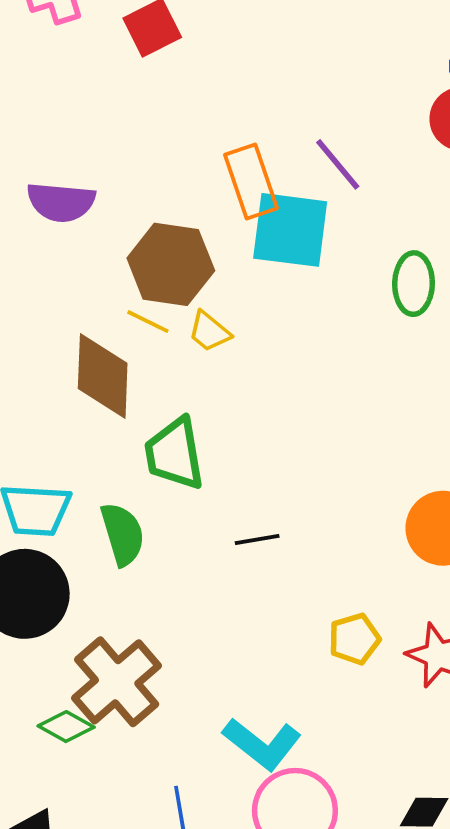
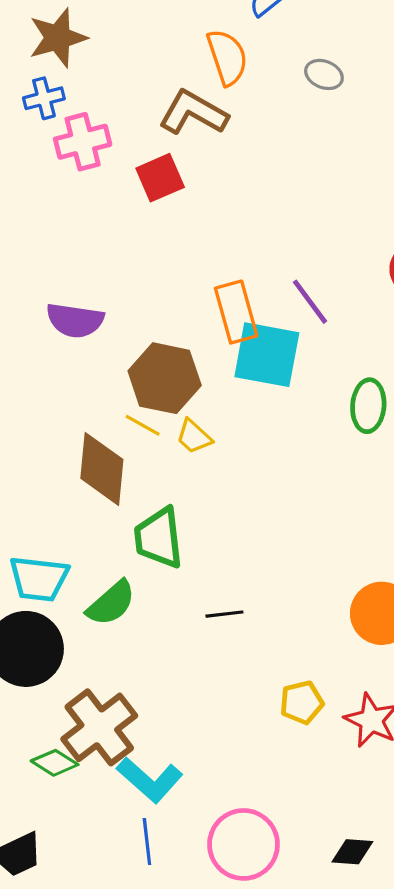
green semicircle: (123, 534) -> (111, 603), turned 62
cyan L-shape: (262, 744) -> (150, 780), moved

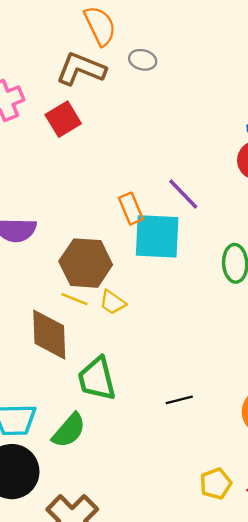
gray ellipse: (324, 74) -> (143, 60), moved
orange rectangle: (236, 312) -> (131, 209), size x0.7
black line: (224, 614) -> (179, 400), moved

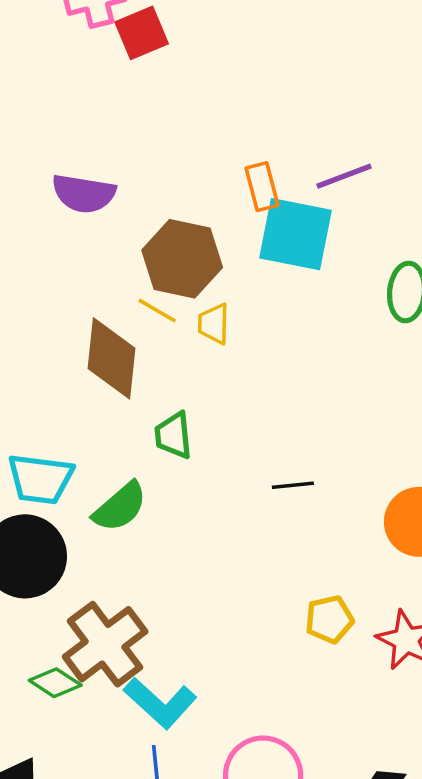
red square: (63, 119) -> (142, 33), moved
purple line: (183, 194) -> (344, 176), turned -75
yellow trapezoid: (112, 302) -> (214, 324), turned 48
green trapezoid: (97, 379) -> (173, 435), size x0.7

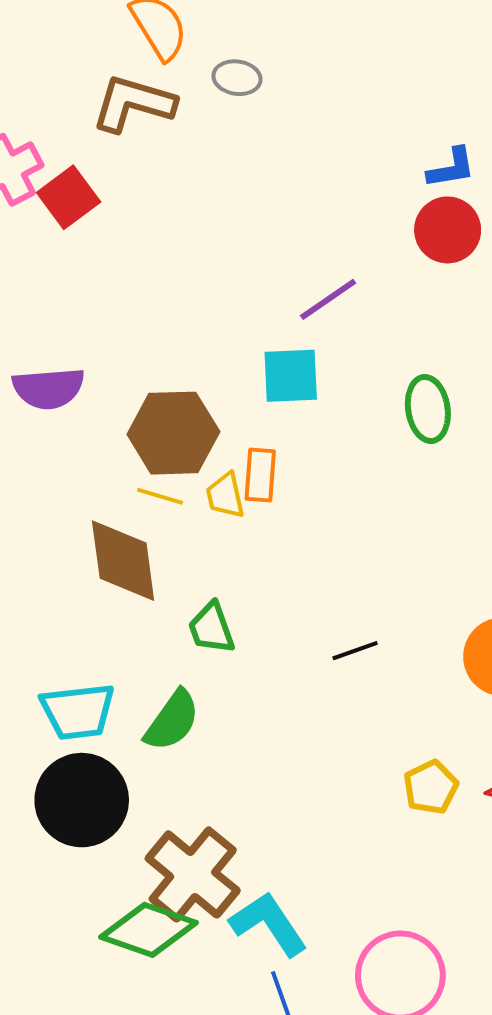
orange rectangle: (262, 187) -> (260, 475), moved, turned 33
cyan square: (296, 234) -> (291, 376), size x0.7
green diamond: (55, 683) -> (149, 930), size x1.6
cyan L-shape: (160, 703) -> (269, 924), turned -152

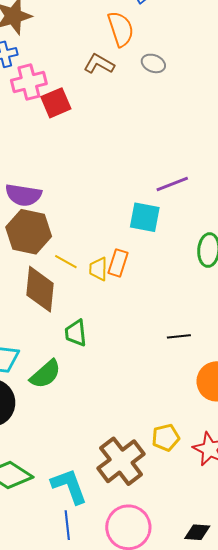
brown L-shape: (133, 103) -> (99, 64), size x0.7
brown hexagon: (173, 433) -> (29, 232), moved
black line: (355, 651) -> (179, 336), moved
brown cross: (193, 874) -> (121, 461), moved

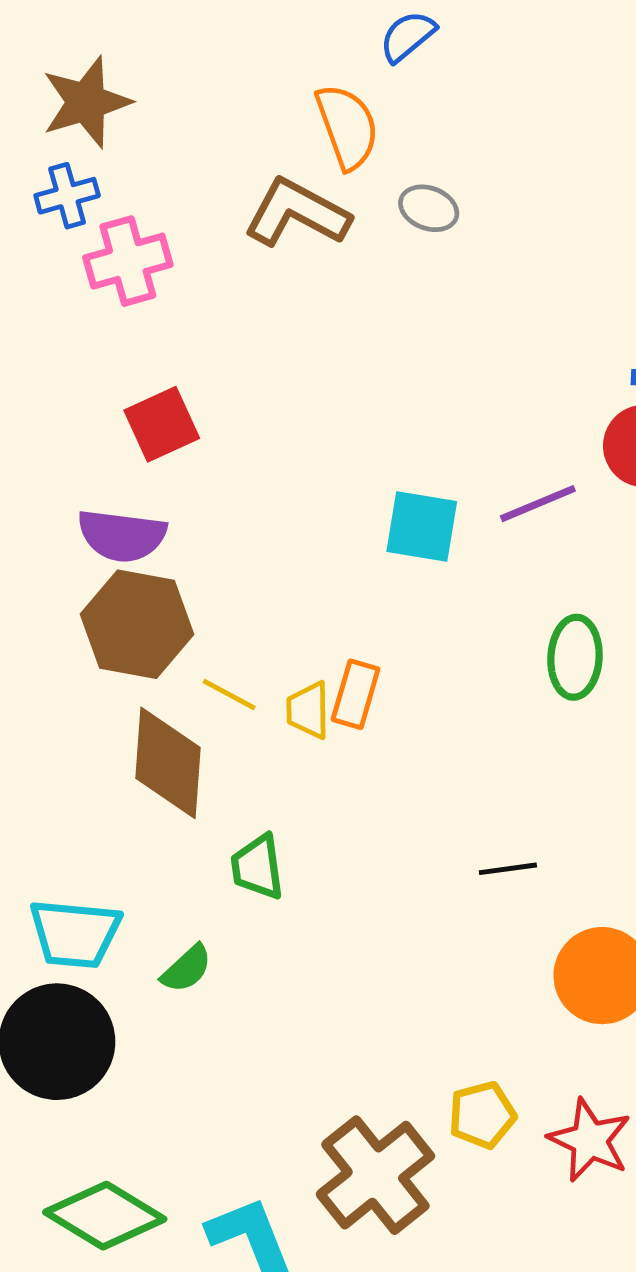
brown L-shape: (99, 64) -> (297, 213), size x1.4
red square: (56, 103) -> (162, 424), moved
purple line: (172, 184) -> (538, 504), moved
cyan square: (145, 217) -> (422, 526), moved
green semicircle: (45, 374) -> (187, 969), size x0.7

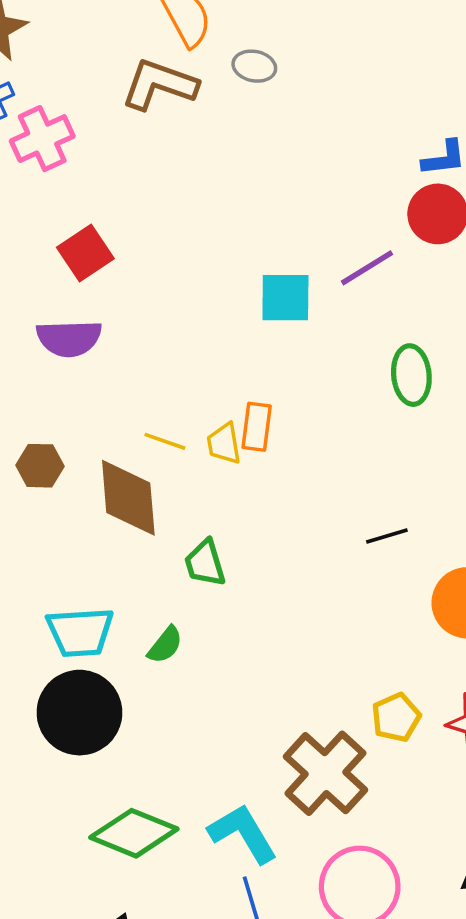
brown hexagon: (137, 624) -> (40, 466), moved, size x0.6

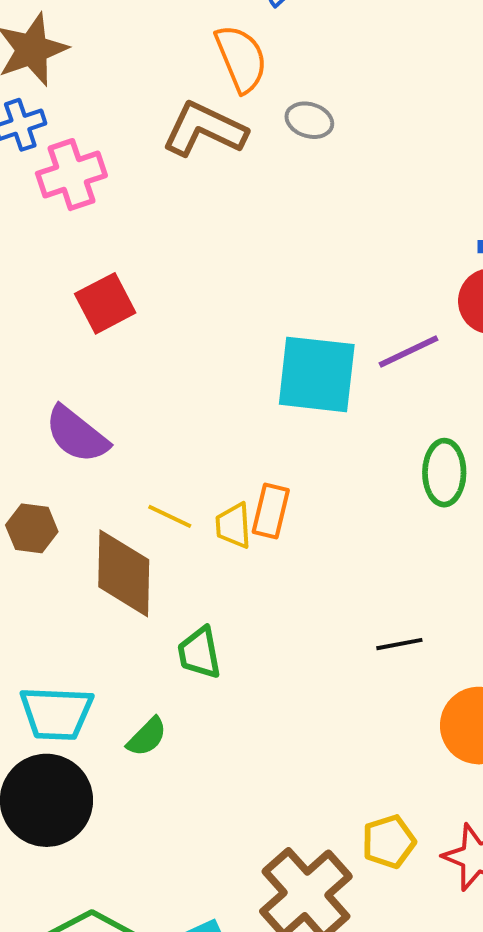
cyan square: (285, 298) -> (317, 374), size x1.4
purple semicircle: (69, 338) -> (77, 435), moved, turned 34

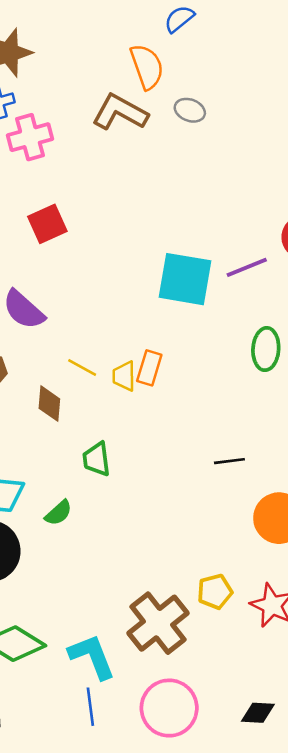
brown diamond: (124, 573) -> (49, 404), size x0.6

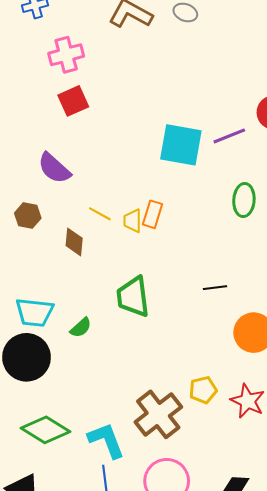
pink cross: (30, 137) -> (66, 55), moved
green trapezoid: (97, 459) -> (133, 297), moved, size x1.5

